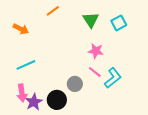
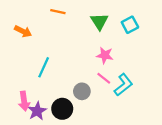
orange line: (53, 11) -> (58, 12), turned 48
cyan line: (26, 65) -> (44, 67), moved, turned -42

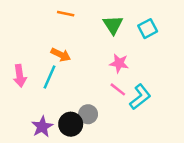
orange arrow: (23, 31) -> (61, 55), moved
gray circle: (82, 91) -> (88, 114), moved
pink arrow: (24, 101) -> (20, 76), moved

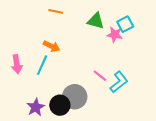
green triangle: (113, 25) -> (96, 21), turned -42
pink star: (119, 63) -> (115, 35), moved
gray circle: (88, 114) -> (75, 97), size x1.5

